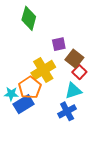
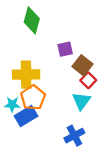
yellow cross: (43, 70) -> (26, 75), moved, turned 30
cyan triangle: (73, 91) -> (81, 101), turned -36
blue cross: (67, 111) -> (74, 136), moved

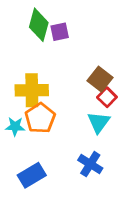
purple square: (65, 49) -> (60, 32), moved
blue rectangle: (26, 116) -> (32, 175), moved
blue cross: (74, 136) -> (90, 164), turned -30

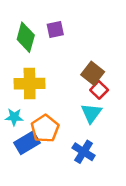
green diamond: (39, 25) -> (26, 37), moved
orange pentagon: (40, 118) -> (45, 129), moved
blue rectangle: (32, 175) -> (27, 143), moved

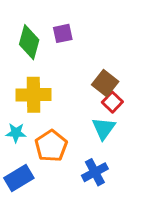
blue rectangle: (27, 143) -> (19, 178), moved
blue cross: (84, 152) -> (95, 172), turned 30

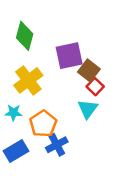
purple square: (63, 33) -> (69, 56), moved, size x1.6
yellow cross: (34, 95) -> (28, 80), turned -36
blue cross: (95, 172) -> (57, 145), moved

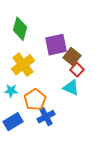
cyan triangle: (88, 109) -> (71, 88), turned -42

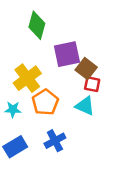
green diamond: (20, 29) -> (37, 25), moved
red square: (77, 70) -> (92, 84), turned -32
orange pentagon: (35, 100) -> (45, 102), moved

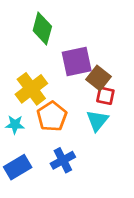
cyan triangle: (85, 106) -> (97, 120), turned 45

